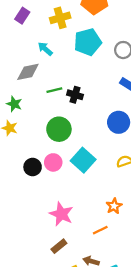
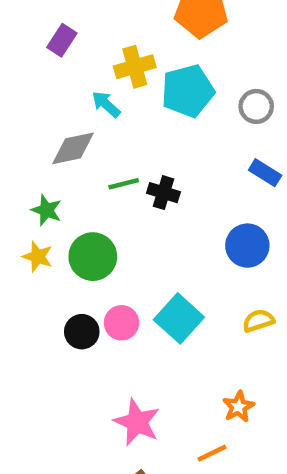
yellow cross: (60, 18) -> (135, 67), moved
green circle: (59, 129) -> (93, 257), moved

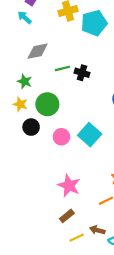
cyan arrow: (106, 104) -> (25, 17), moved
black circle: (82, 332) -> (31, 127), moved

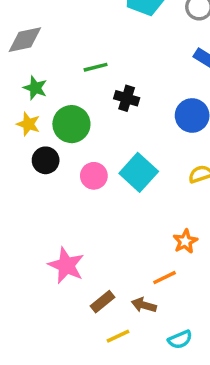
gray diamond: (38, 51) -> (25, 40), moved
black cross: (82, 73) -> (127, 98), moved
pink star: (69, 186) -> (66, 265), moved
brown arrow: (97, 230) -> (144, 305), moved

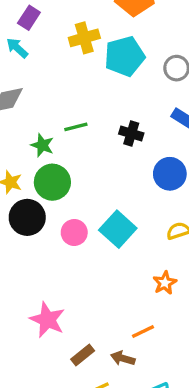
green star: (35, 88) -> (42, 145), moved
black cross: (127, 98) -> (131, 134), moved
black circle: (46, 160) -> (27, 217), size x1.4
orange star: (185, 241) -> (165, 283), moved

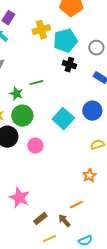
black cross: (131, 134) -> (69, 65), moved
cyan square: (118, 229) -> (63, 119), moved
brown arrow: (123, 358) -> (64, 221), turned 32

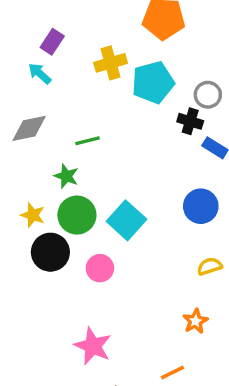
black cross: (69, 65) -> (190, 121), moved
green line: (36, 83) -> (88, 141), moved
cyan square: (63, 119) -> (126, 220), moved
pink star: (19, 198) -> (93, 346), moved

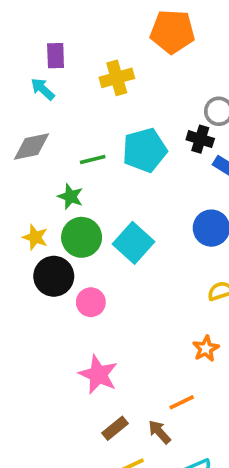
purple rectangle: (52, 42) -> (56, 56), turned -35
cyan pentagon: (153, 82) -> (145, 150), moved
pink circle: (100, 268) -> (91, 302), moved

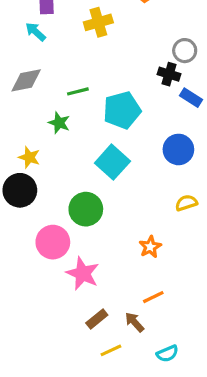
cyan pentagon: (145, 150) -> (122, 110), moved
green circle: (82, 237) -> (86, 209), moved
black circle: (54, 276) -> (20, 190), moved
pink circle: (91, 302) -> (53, 242), moved, size x1.4
orange star: (206, 349) -> (150, 247), moved

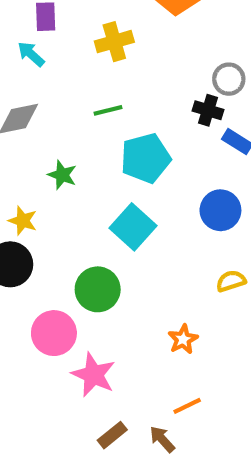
green line: (78, 91) -> (108, 110), moved

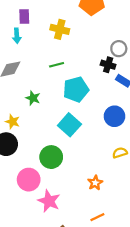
yellow cross: (114, 42) -> (60, 29), turned 30
cyan arrow: (31, 54) -> (17, 36), turned -136

